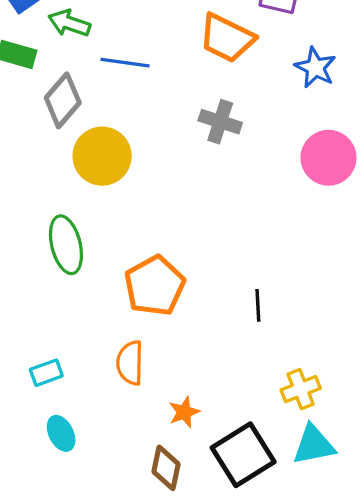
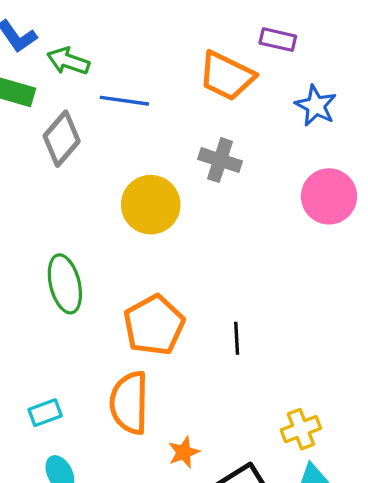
yellow circle: (102, 156) -> (151, 205), moved
black line: (258, 305) -> (237, 338), moved
orange semicircle: (130, 363) -> (129, 403), size x1.4

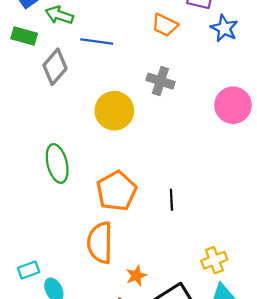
orange trapezoid: (227, 76) -> (165, 25), size x0.7
blue star: (316, 106) -> (224, 28), moved
cyan rectangle: (45, 413) -> (29, 270), moved

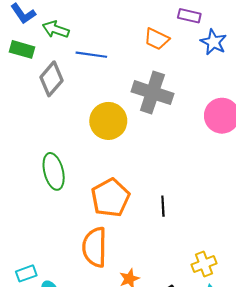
gray cross: (160, 81) -> (152, 93), size x1.5

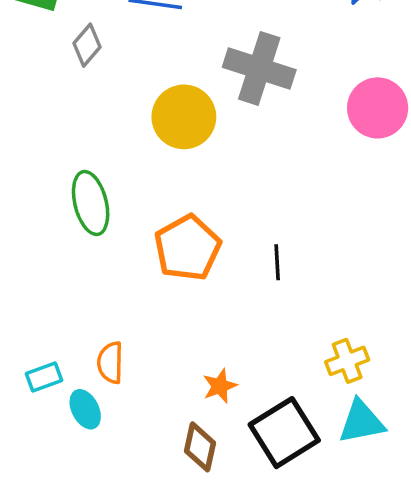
gray diamond: (51, 79) -> (87, 45), size x0.7
orange semicircle: (95, 247) -> (110, 363), moved, size x0.6

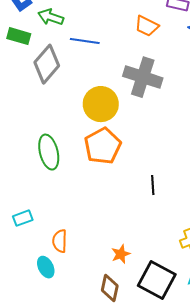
gray diamond: (87, 45) -> (47, 64), size x1.6
orange pentagon: (187, 248) -> (103, 146), moved
cyan rectangle: (44, 377) -> (23, 218), moved
black square: (284, 433) -> (157, 280), turned -30

